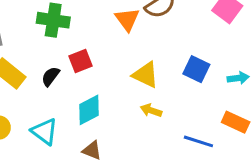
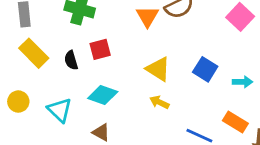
black semicircle: (50, 76) -> (71, 60), turned -60
cyan diamond: (89, 110) -> (103, 95), turned 40

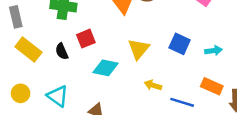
yellow triangle: (158, 69) -> (139, 49), turned 45
cyan diamond: (103, 95) -> (105, 68), moved
yellow arrow: (159, 102) -> (153, 85), moved

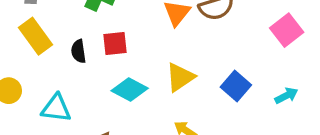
cyan arrow: (213, 51) -> (286, 96), moved, turned -35
cyan triangle: (58, 96) -> (56, 108), turned -45

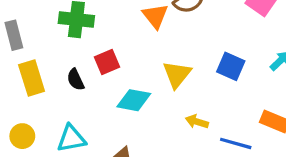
yellow rectangle: (36, 36) -> (32, 78), turned 36

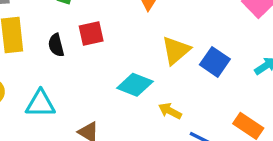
yellow triangle: (177, 74) -> (176, 50), moved
cyan diamond: (134, 100) -> (135, 85), moved

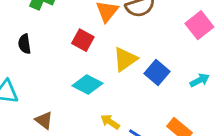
red square: (91, 34) -> (83, 40), moved, turned 35
yellow arrow: (170, 111) -> (110, 122), moved

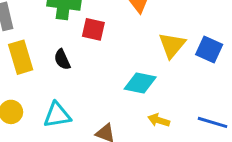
red square: (83, 40) -> (93, 29), moved
yellow arrow: (110, 122) -> (159, 120), moved

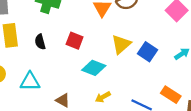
red square: (93, 29) -> (75, 41), moved
yellow arrow: (159, 120) -> (103, 97), turned -56

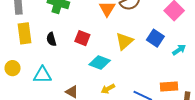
blue square: (148, 52) -> (155, 38), moved
orange rectangle: (171, 95) -> (169, 87), turned -36

